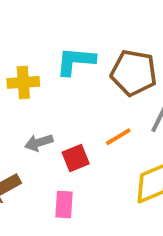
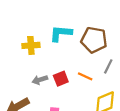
orange line: (118, 137) -> (85, 76), turned 56
red square: (76, 158) -> (61, 79), moved

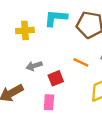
red square: (61, 79) -> (56, 78), moved

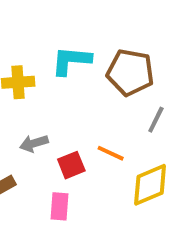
orange line: (81, 62) -> (111, 153), moved

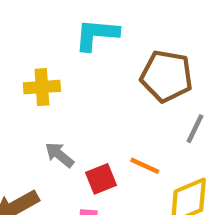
cyan L-shape: (71, 61) -> (97, 35), moved
gray arrow: (34, 143) -> (59, 155), turned 56

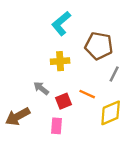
cyan L-shape: (97, 35) -> (61, 23), turned -45
yellow cross: (42, 87) -> (60, 61), moved

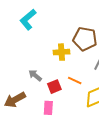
cyan L-shape: (61, 23) -> (28, 20), moved
yellow cross: (60, 61) -> (62, 52), moved

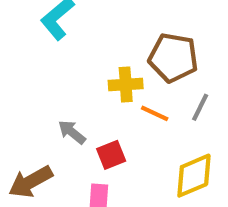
orange line: (75, 80) -> (155, 113), moved

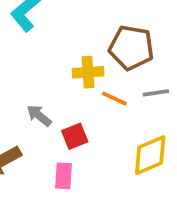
gray line: (200, 107) -> (156, 93), turned 56

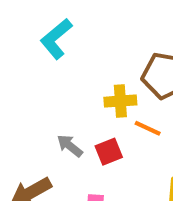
red square: (75, 136) -> (109, 152), moved

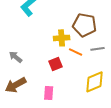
gray arrow: (70, 146) -> (16, 57), moved

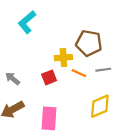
red square: (56, 64) -> (49, 77), moved
pink rectangle: (49, 93) -> (49, 118), size x1.5

